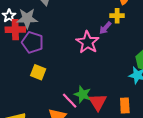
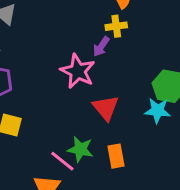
red triangle: (98, 102) -> (106, 108), moved
orange rectangle: (125, 106) -> (116, 156), moved

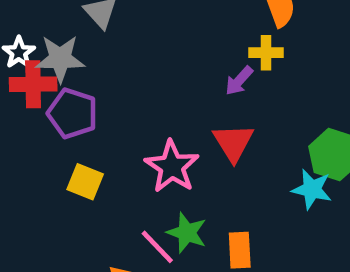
pink star: (78, 71) -> (172, 167), moved
red triangle: (106, 108) -> (233, 143), moved

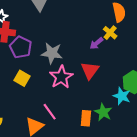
yellow cross: (266, 53) -> (110, 33), turned 32
gray star: (60, 59) -> (52, 53), moved
green star: (187, 233) -> (103, 112), moved

